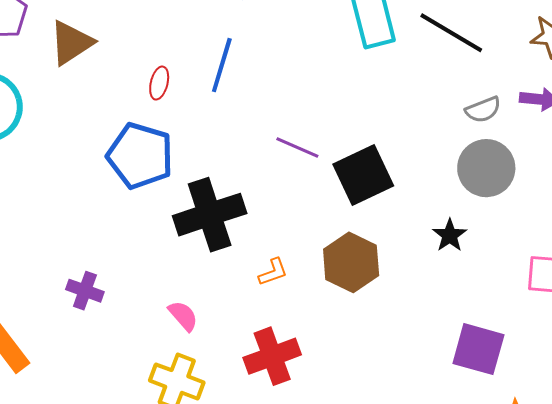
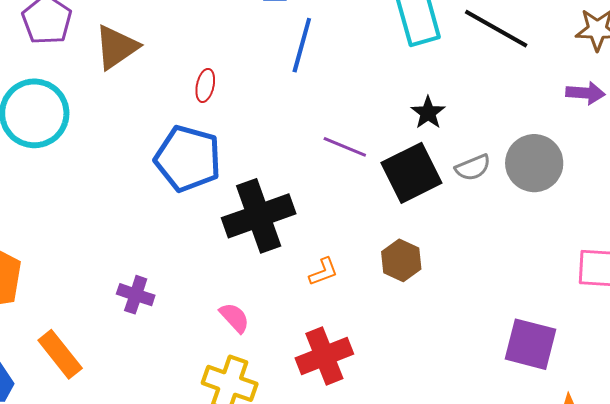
blue line: (222, 65) -> (302, 45), moved
gray semicircle: (483, 110) -> (473, 167), moved
black star: (450, 235) -> (428, 113), moved
brown hexagon: (351, 262) -> (401, 260), size x0.7

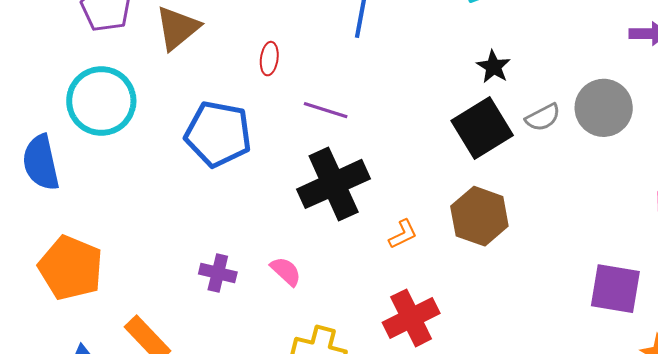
purple line: (345, 147) -> (326, 110), moved
blue pentagon: (188, 159) -> (218, 134), moved
brown hexagon: (401, 260) -> (479, 216), size x1.4
pink semicircle: (235, 318) -> (286, 271), moved

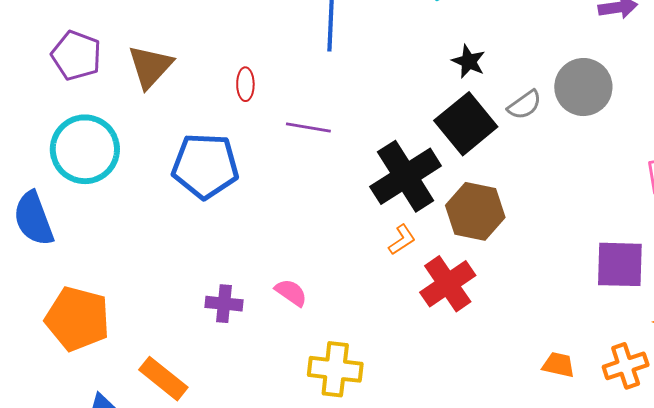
black cross: (334, 184) -> (406, 176), moved
red cross: (411, 318) -> (448, 284), moved

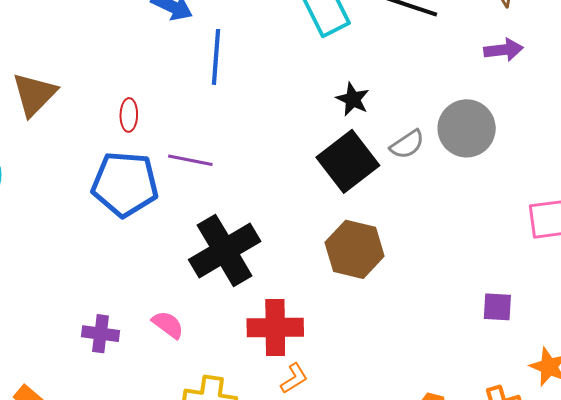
blue pentagon: (205, 166) -> (125, 184), moved
black cross: (406, 176) -> (225, 250), moved
orange L-shape: (402, 240) -> (294, 378), moved
purple square: (620, 264) -> (497, 307), size x0.6
red cross: (448, 284) -> (275, 327), moved, turned 32

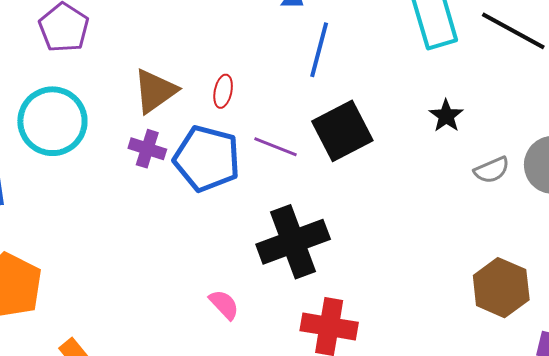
brown triangle: (34, 94) -> (155, 91), moved
black square: (348, 161) -> (342, 131), moved
brown hexagon: (355, 249) -> (501, 288), moved
purple cross: (100, 334) -> (147, 149), moved

